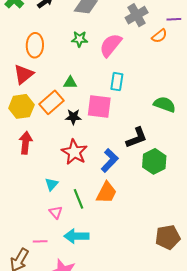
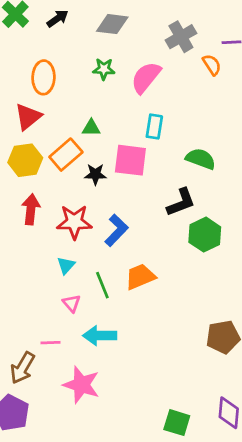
orange semicircle: (159, 36) -> (212, 65), turned -84
green semicircle: (165, 104) -> (201, 159), moved
red star: (74, 152) -> (74, 222), moved, turned -30
blue L-shape: (110, 160) -> (116, 230), moved
orange trapezoid: (106, 193) -> (140, 277), turned -140

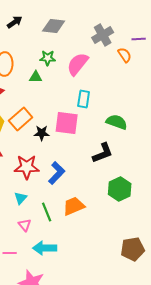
green triangle: (91, 128) -> (36, 77), moved
green hexagon: (205, 235) -> (120, 189), moved

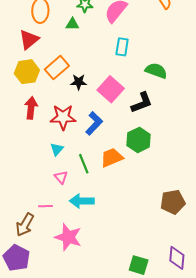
pink square: (67, 123) -> (111, 89), moved, turned 35
green hexagon: (120, 189) -> (139, 140), moved

